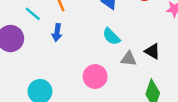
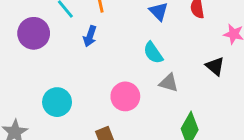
black triangle: (152, 51) -> (215, 66), moved

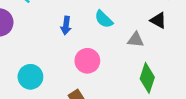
blue arrow: (90, 36) -> (66, 26), moved
gray triangle: (169, 83) -> (136, 40), moved

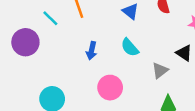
gray triangle: (136, 40) -> (160, 70), turned -48

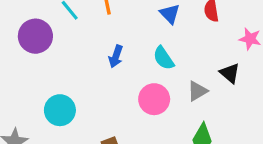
pink circle: (110, 88) -> (154, 99), moved

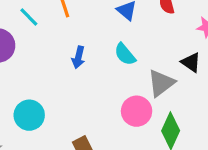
gray triangle: (197, 91) -> (161, 83), size x1.4
pink circle: (154, 99) -> (137, 111), moved

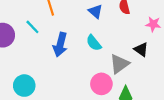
cyan line: (29, 17) -> (32, 27), moved
blue arrow: (78, 57) -> (60, 45), size x1.5

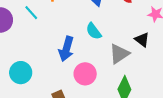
blue arrow: (60, 45) -> (66, 49), moved
pink circle: (101, 84) -> (85, 74), moved

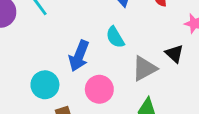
cyan circle: (21, 73) -> (45, 85), moved

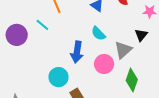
black triangle: (174, 54) -> (141, 35), turned 40
pink circle: (99, 89) -> (104, 64), moved

